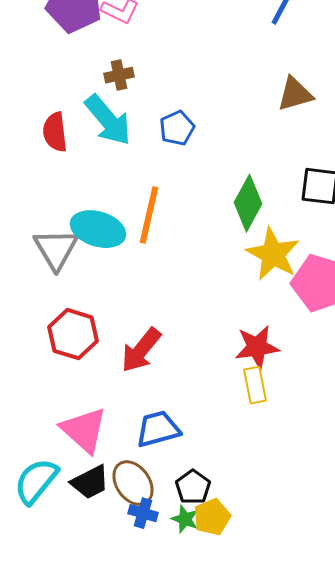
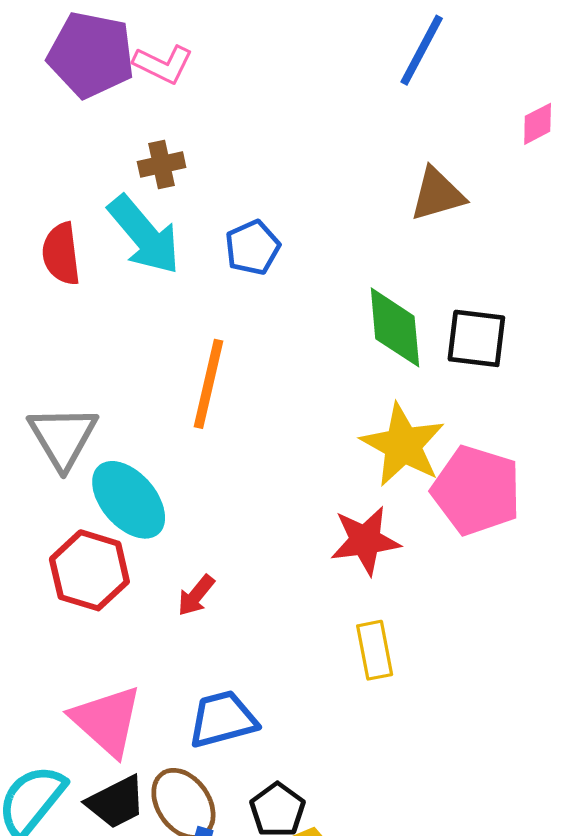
green diamond: (248, 203) -> (395, 327), moved, turned -34
cyan ellipse: (98, 229) -> (129, 500), moved, turned 32
red star: (257, 347) -> (365, 541), moved
red arrow: (141, 350) -> (196, 595), size x0.6

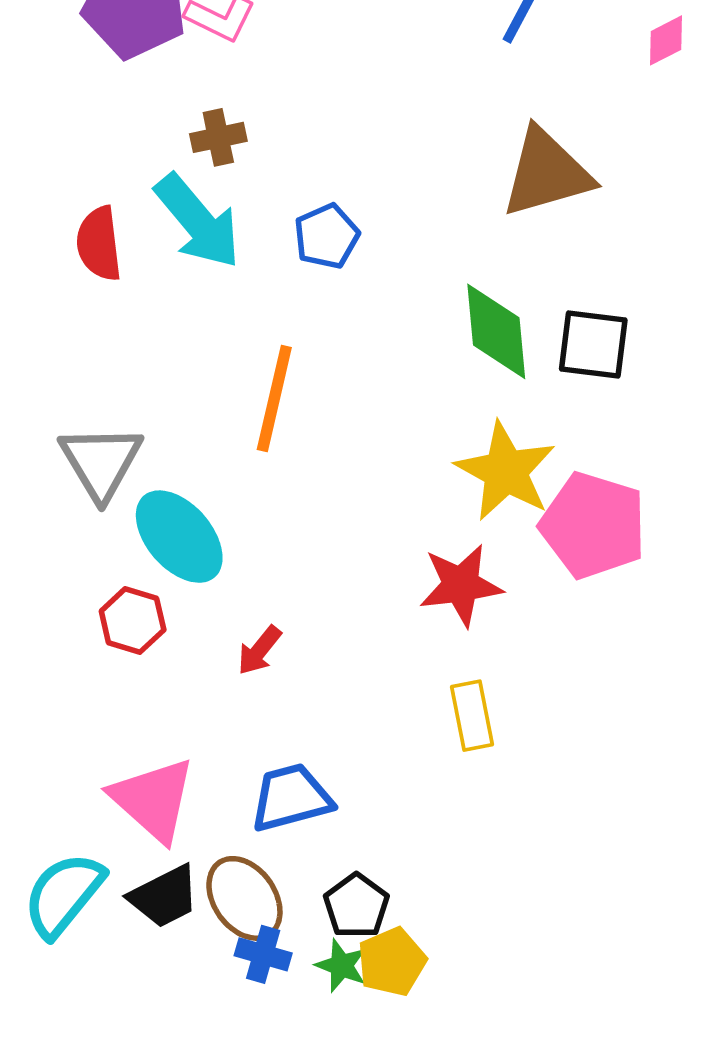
pink diamond: (538, 124) -> (666, 40), moved
brown triangle: (437, 194) -> (547, 173), size x1.4
red hexagon: (89, 570) -> (133, 620), size x0.7

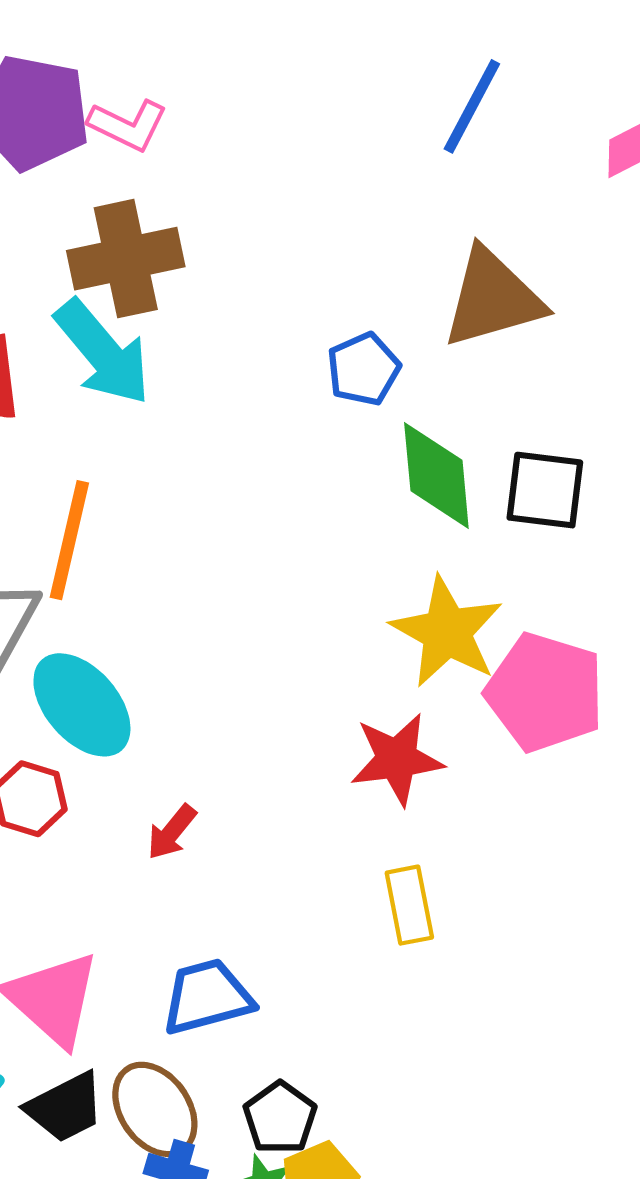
brown cross: (218, 137) -> (126, 259), size x1.8
blue pentagon: (327, 236) -> (363, 369), moved
orange line: (274, 399) -> (69, 540), moved

